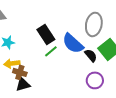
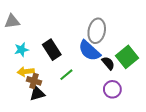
gray ellipse: (94, 24) -> (97, 31), moved
black rectangle: (46, 34) -> (52, 50), moved
green line: (51, 51) -> (66, 75), moved

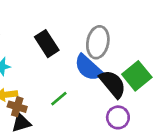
black rectangle: (52, 50) -> (47, 44), moved
black semicircle: (108, 63) -> (113, 84), size x1.6

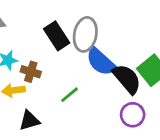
gray ellipse: (98, 42) -> (85, 34), moved
brown cross: (17, 107) -> (31, 72), moved

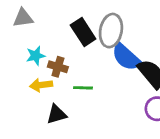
green line: (69, 95) -> (83, 88), moved, turned 42

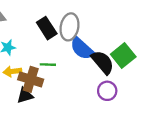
brown cross: (58, 67) -> (31, 79), moved, size x1.5
green line: (83, 88) -> (48, 65), moved

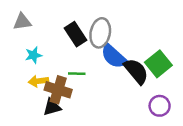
purple circle: (107, 91) -> (160, 106), moved

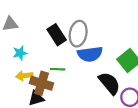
blue semicircle: (114, 56) -> (90, 54), turned -50
black semicircle: (136, 71) -> (109, 83), moved

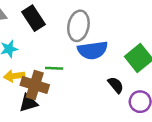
black rectangle: (57, 35) -> (33, 18), moved
black semicircle: (109, 83) -> (116, 85), size x0.6

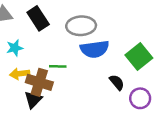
gray ellipse: (78, 26) -> (81, 26), turned 76
black triangle: (28, 103) -> (33, 100), turned -30

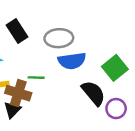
black semicircle: (117, 82) -> (93, 93), size x1.6

